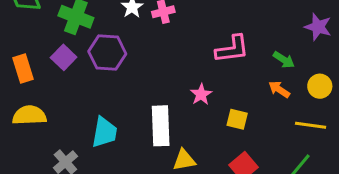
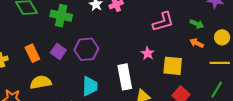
purple hexagon: (107, 53) -> (86, 49), moved
purple square: (64, 57) -> (58, 51), moved
yellow square: (237, 119) -> (173, 66), size x1.5

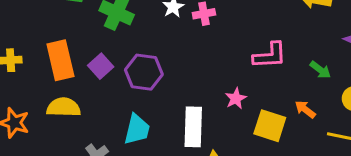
orange arrow: (197, 43) -> (305, 109), moved
orange rectangle: (32, 53) -> (60, 60), size x1.4

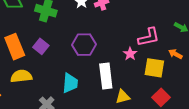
pink L-shape: (270, 56) -> (149, 37), moved
purple hexagon: (144, 72) -> (84, 45), moved

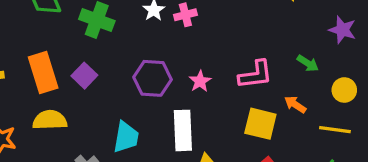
pink star: (130, 54) -> (200, 81), moved

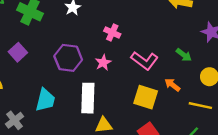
pink cross: (185, 15) -> (112, 33), moved, turned 35
pink L-shape: (255, 75) -> (145, 61), turned 40

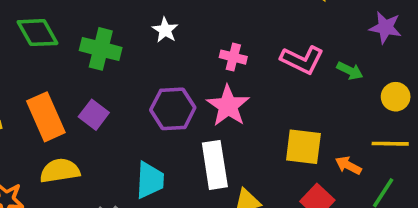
pink L-shape: (145, 61) -> (302, 60), moved
pink star: (103, 63) -> (228, 106), size x1.6
orange arrow: (172, 85) -> (348, 165), moved

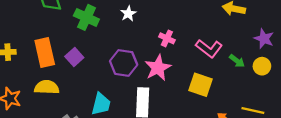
yellow circle: (396, 97) -> (262, 66), moved
yellow square: (303, 147) -> (201, 85), moved

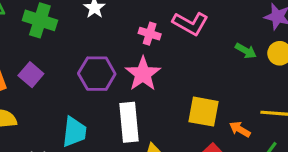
pink L-shape: (209, 48) -> (190, 23), moved
yellow square: (201, 85) -> (203, 112), moved

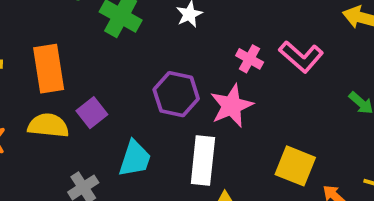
purple square: (31, 75) -> (92, 113), moved

